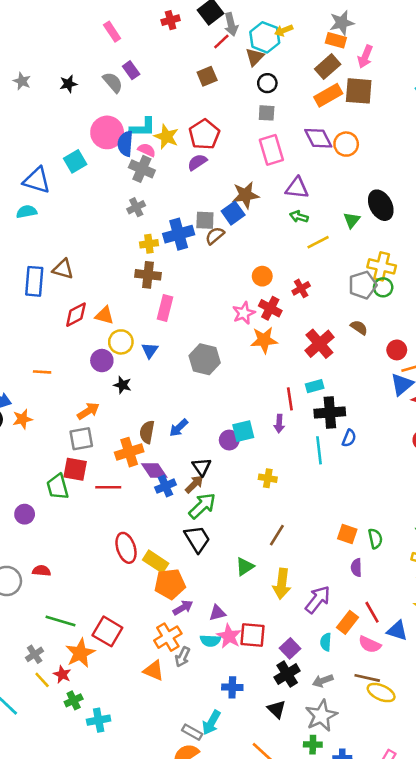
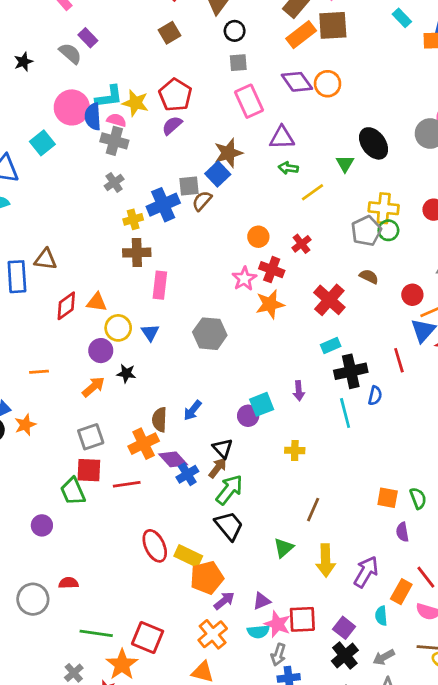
red line: (290, 399) -> (399, 360), moved
orange arrow: (88, 411) -> (93, 387), moved
gray arrow: (182, 657) -> (278, 655), moved

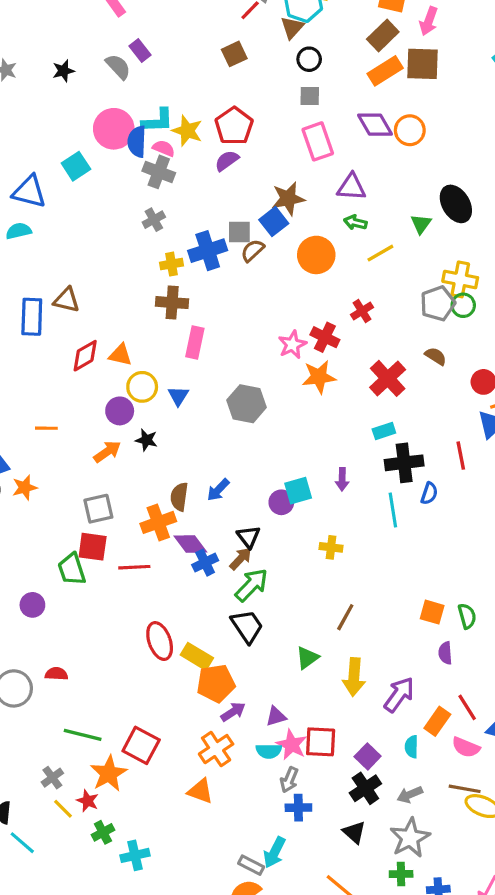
orange circle: (258, 237) -> (316, 255), moved, size x1.5

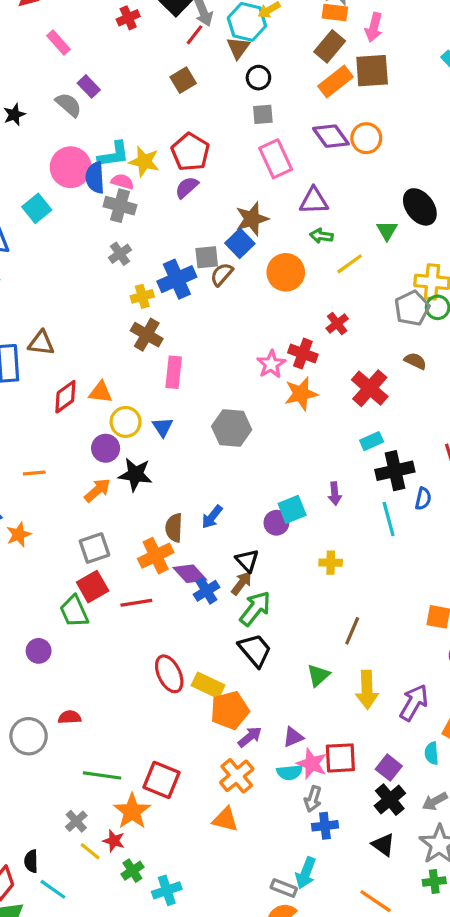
brown cross: (172, 303) -> (147, 335), turned 32
black star: (146, 440) -> (135, 475), size x1.5
red square: (93, 547) -> (93, 587), turned -32

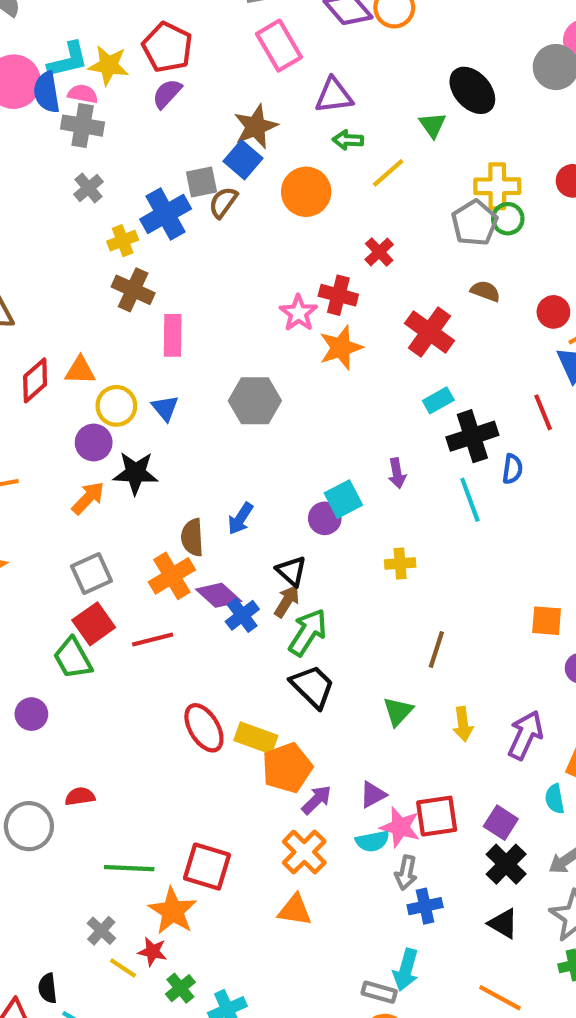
yellow arrow: (367, 690) -> (463, 724), size x0.7

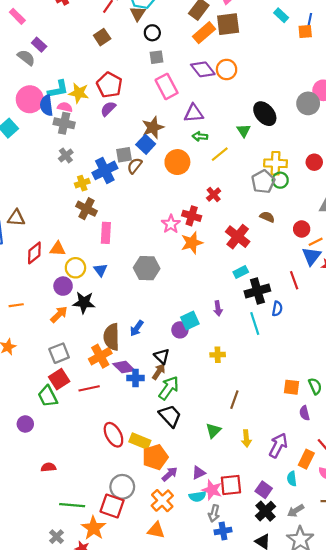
brown semicircle: (192, 537) -> (112, 337), size x1.4
blue cross: (242, 615) -> (136, 378), turned 35
gray circle: (29, 826) -> (122, 487), moved

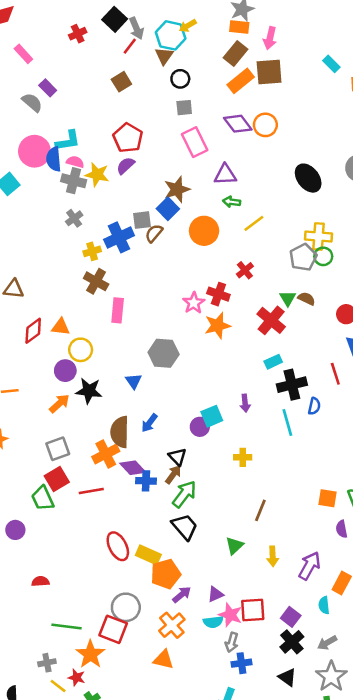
yellow star: (79, 93) -> (97, 175), moved
green triangle: (244, 131) -> (288, 298), moved
blue triangle: (100, 270) -> (134, 381), moved
gray cross: (57, 537) -> (47, 663), turned 32

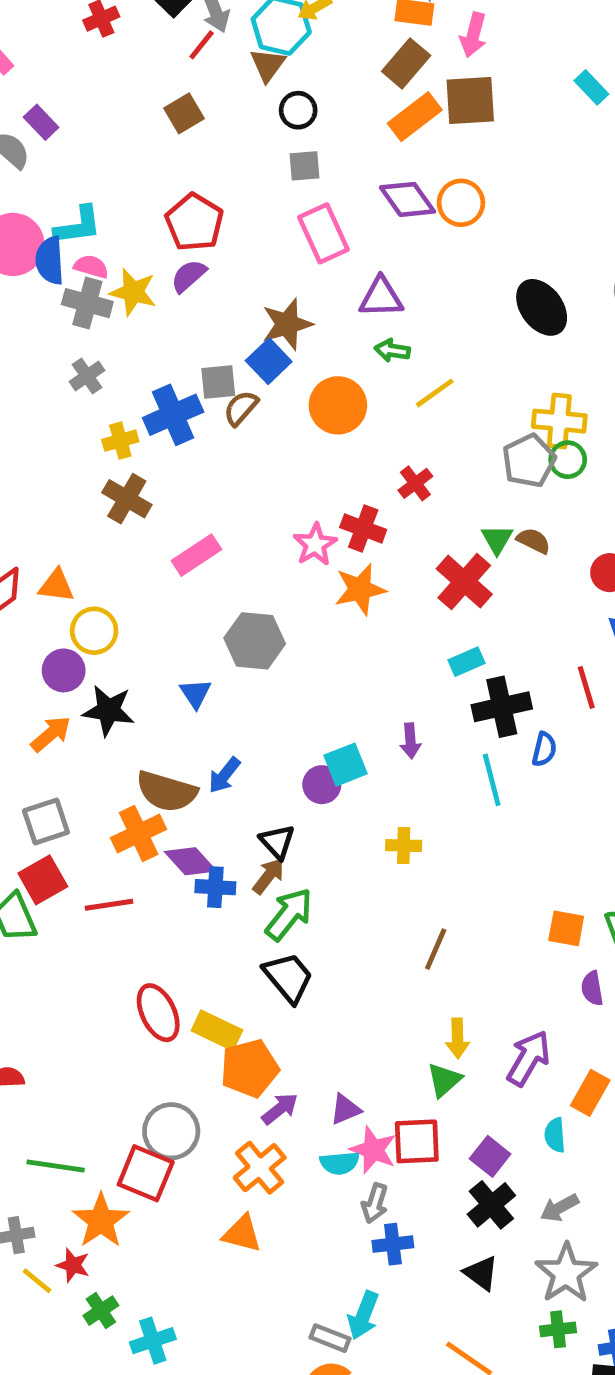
pink rectangle: (118, 310) -> (196, 555), moved, turned 50
brown semicircle: (120, 432) -> (167, 791), turned -76
green triangle: (234, 546) -> (444, 1080), moved

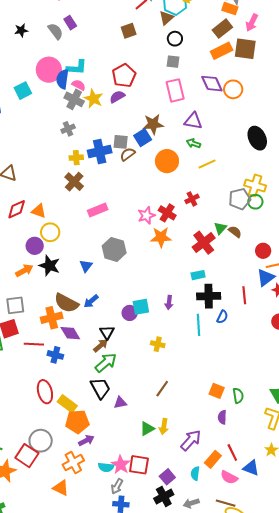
blue cross: (215, 887) -> (55, 355), moved
green triangle: (444, 1080) -> (147, 429), moved
purple triangle: (345, 1109) -> (120, 403), moved

